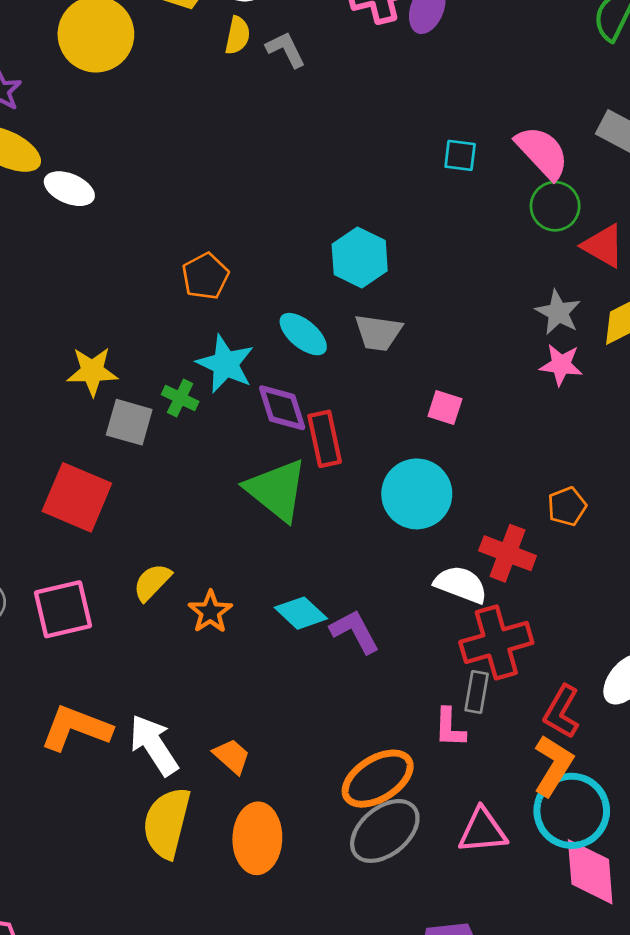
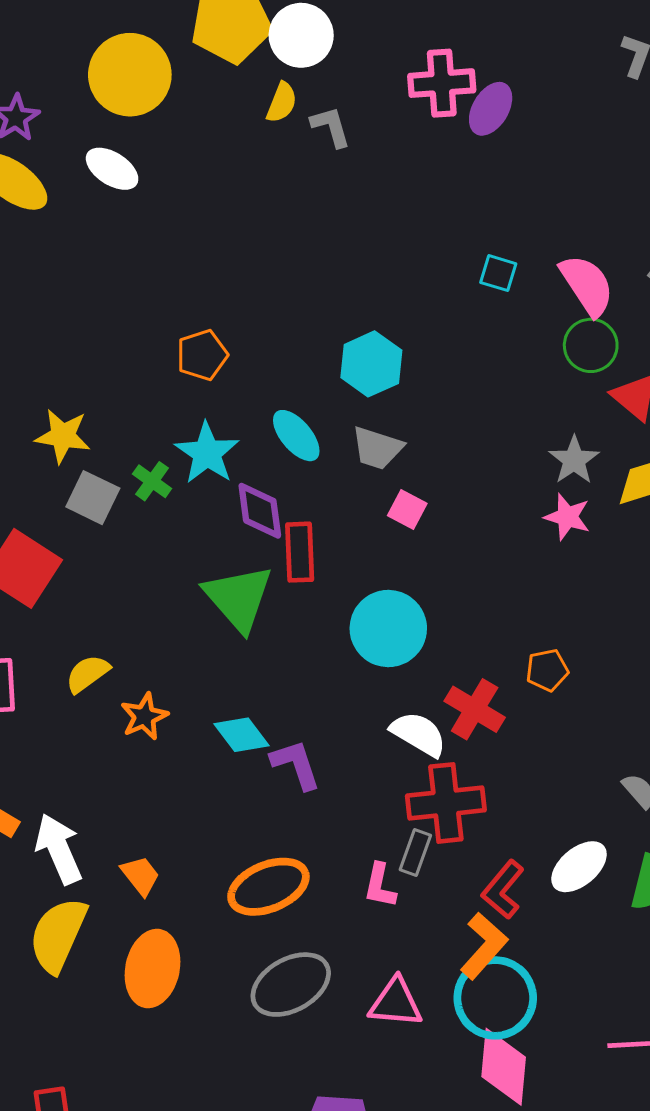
white ellipse: (69, 189) -> (112, 169), moved
pink square: (445, 407) -> (407, 510), moved
orange ellipse: (378, 779) -> (268, 887), moved

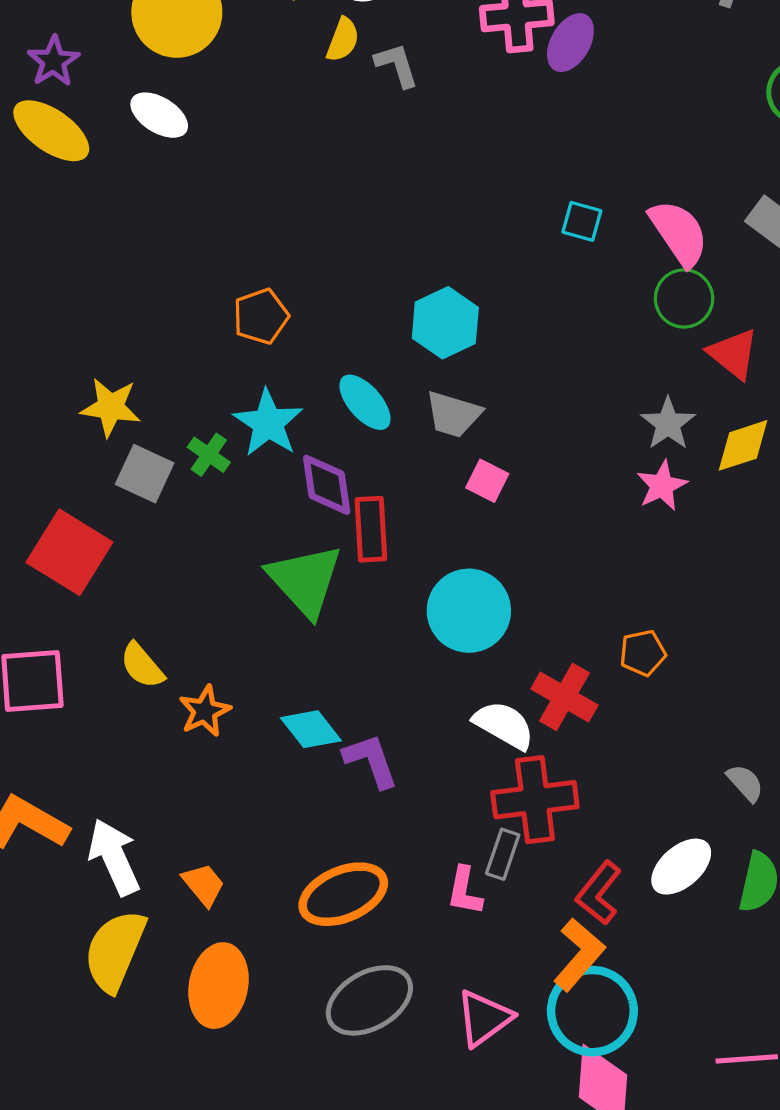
pink star: (567, 517) -> (662, 486), turned 30
yellow semicircle: (87, 674) -> (142, 666), turned -93
pink triangle: (396, 1003) -> (484, 1018), turned -40

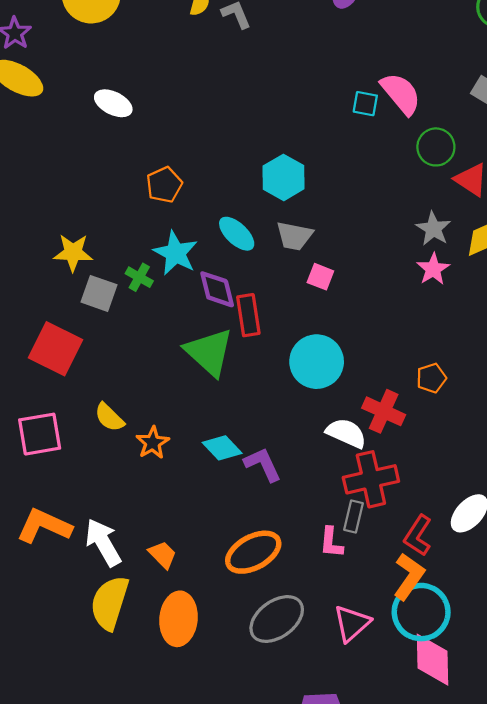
white ellipse: (159, 115) -> (113, 103), moved
pink semicircle: (679, 233) -> (401, 94), moved

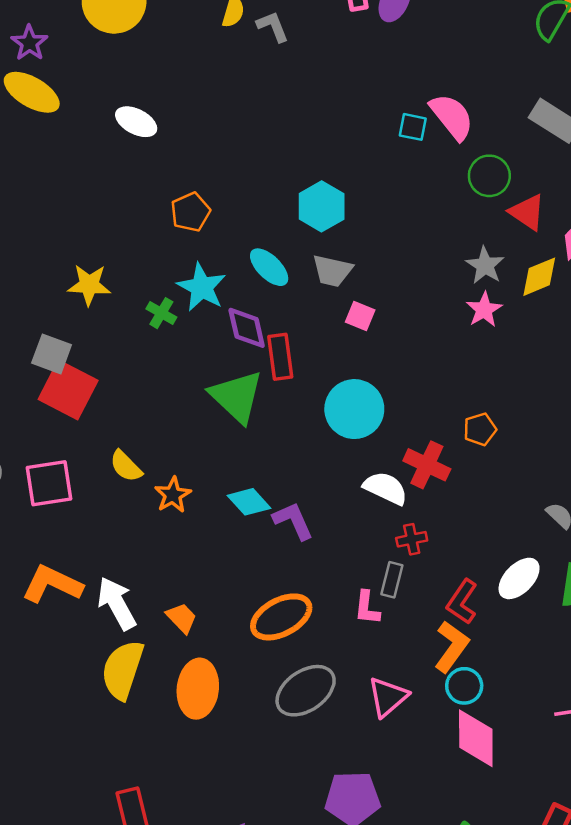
gray square: (99, 293) -> (52, 354), moved
red cross: (371, 479) -> (412, 539), size x0.5
cyan circle: (421, 612) -> (464, 686), size x0.6

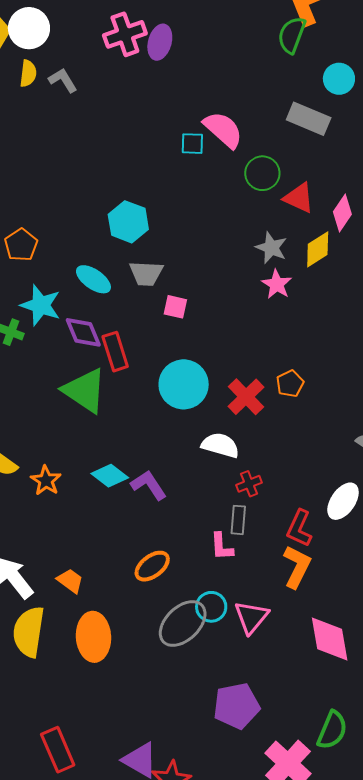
red cross: (427, 465) -> (246, 397), moved, turned 30
orange ellipse: (281, 617) -> (152, 566), size x0.7
cyan circle: (464, 686) -> (211, 607), moved

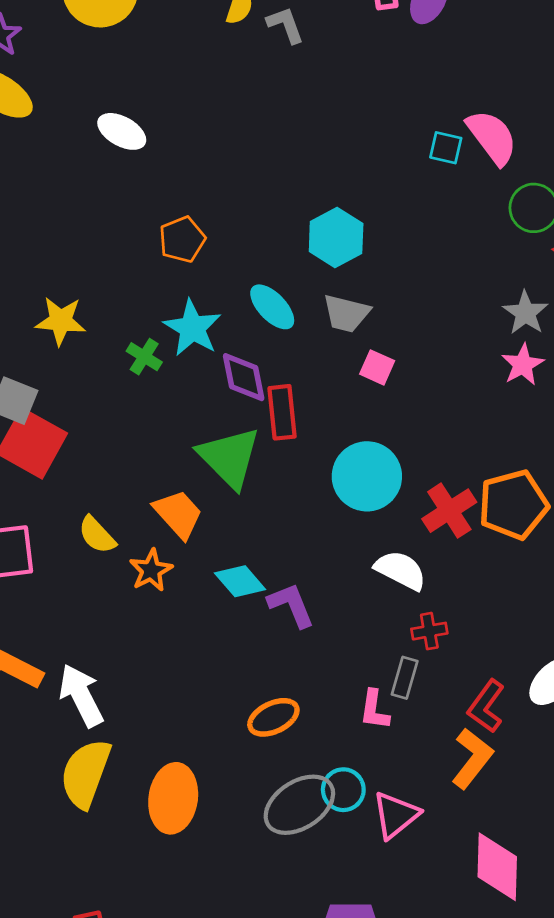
orange pentagon: (290, 384) -> (513, 505), size x1.8
orange trapezoid: (70, 581) -> (178, 514), moved, size x1.4

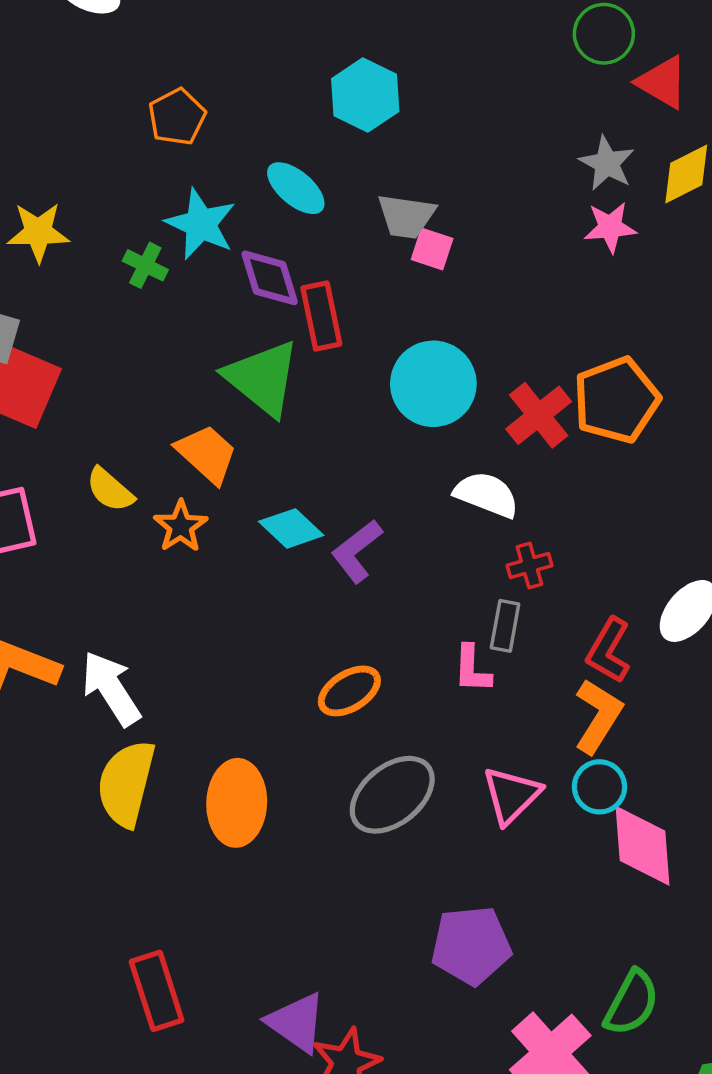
gray trapezoid: (346, 313) -> (406, 216), moved
pink star: (523, 365) -> (610, 227), turned 30
purple L-shape: (291, 605) -> (357, 551), turned -100
cyan circle: (343, 790) -> (600, 787), moved

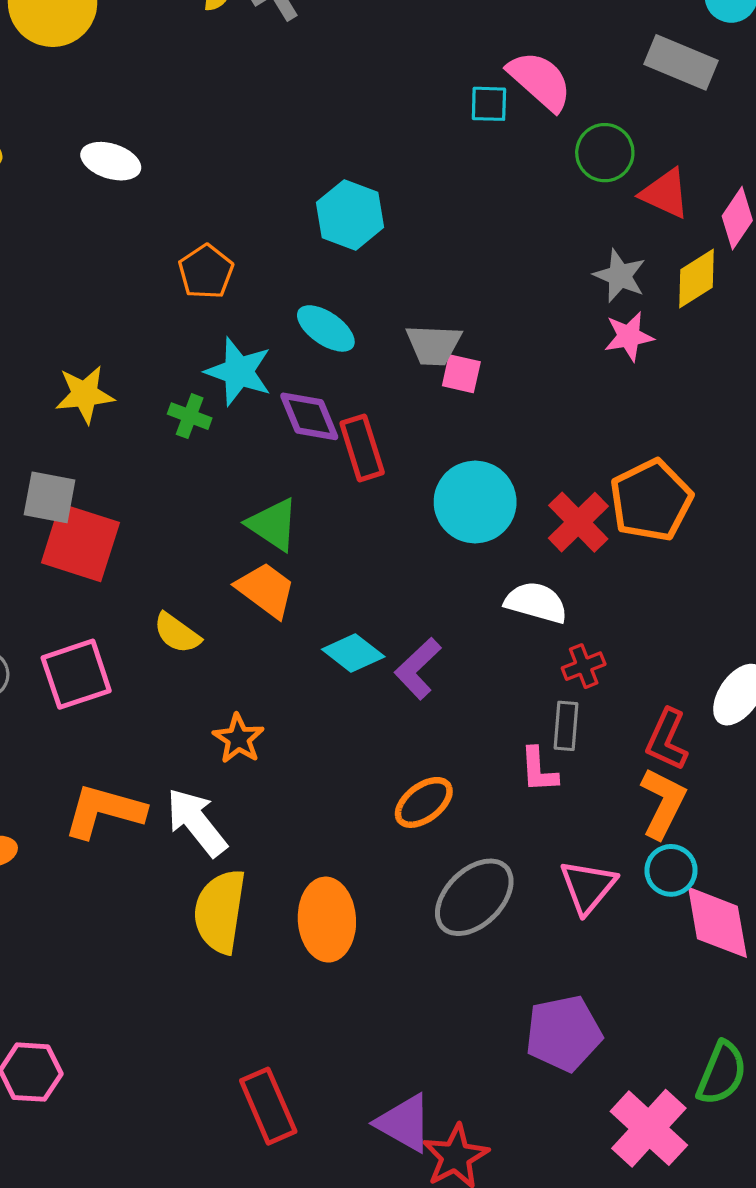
cyan hexagon: (365, 95) -> (350, 215), moved
green triangle: (262, 378) -> (273, 524), moved, size x0.7
orange star: (181, 526) -> (238, 739), moved

